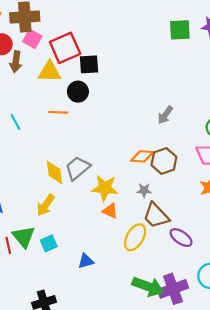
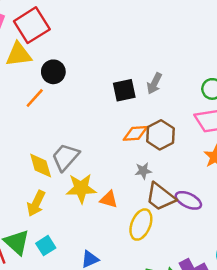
black square: (89, 64) -> (124, 90), moved
orange line: (58, 112) -> (35, 98), turned -42
yellow star: (105, 188) -> (81, 188), moved
purple ellipse: (181, 238) -> (188, 200), moved

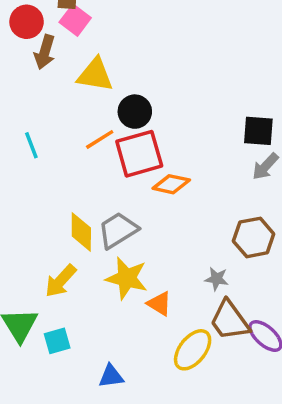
red square: (32, 25) -> (139, 154), moved
black square: (124, 90) -> (258, 131), moved
orange diamond: (135, 133) -> (171, 184), moved

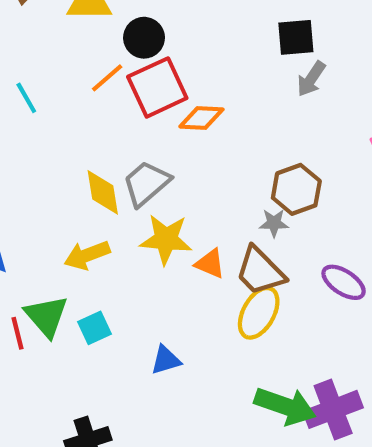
brown hexagon: (254, 237) -> (296, 189), moved
yellow arrow: (61, 281) -> (87, 255), turned 36
brown trapezoid: (230, 321) -> (260, 271), moved

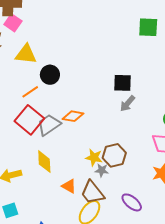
red square: (157, 87) -> (29, 120), moved, turned -32
gray trapezoid: (146, 183) -> (49, 125), moved
yellow diamond: (103, 192) -> (44, 162), moved
yellow star: (166, 239) -> (94, 157), moved, size x0.7

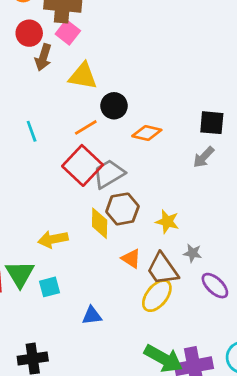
gray arrow: (127, 104) -> (204, 157), moved
orange diamond: (73, 116) -> (147, 133), moved
brown hexagon: (114, 155) -> (122, 209), moved
gray star: (102, 170) -> (193, 253), moved

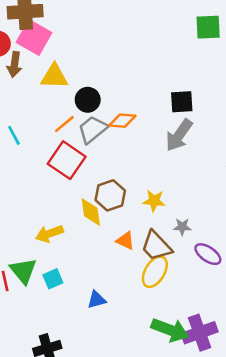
pink square: (68, 32) -> (34, 37), size x1.5
gray arrow: (204, 157) -> (179, 135), size x1.5
gray trapezoid: (109, 174) -> (93, 129), moved

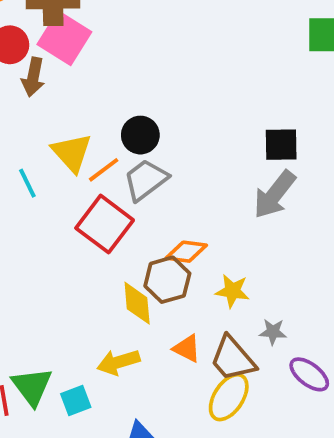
yellow triangle: (54, 76) -> (72, 153), moved, turned 44
orange diamond: (122, 121) -> (186, 252), moved
yellow arrow: (49, 234) -> (118, 362), moved

